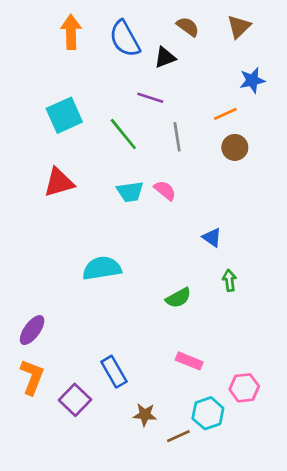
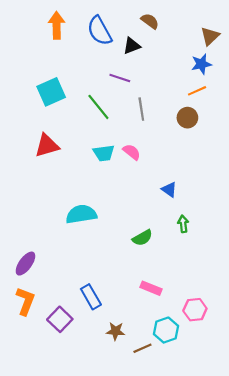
brown triangle: (239, 27) -> (210, 36), moved
orange line: (225, 114) -> (197, 91), moved

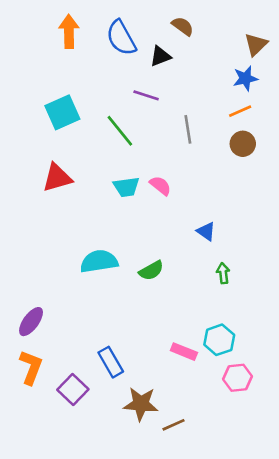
gray line: (141, 109) -> (188, 129), moved
brown circle: (187, 118) -> (243, 144), moved
green semicircle: (142, 238) -> (151, 271), moved
cyan hexagon: (166, 330) -> (219, 340), moved
brown star: (116, 331) -> (141, 404), size x1.5

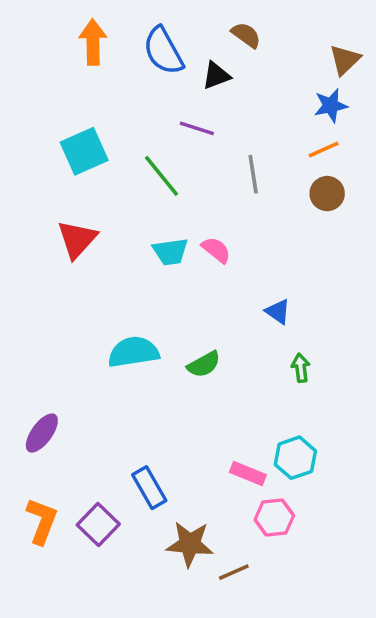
red triangle: (57, 178) -> (77, 239), turned -32
orange L-shape: (31, 367) -> (42, 521), moved
pink hexagon: (238, 378) -> (274, 518), moved

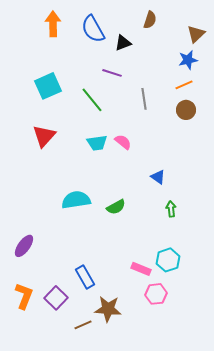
brown semicircle: (246, 35) -> (150, 20), moved, turned 72
brown line: (234, 572) -> (83, 325), moved

